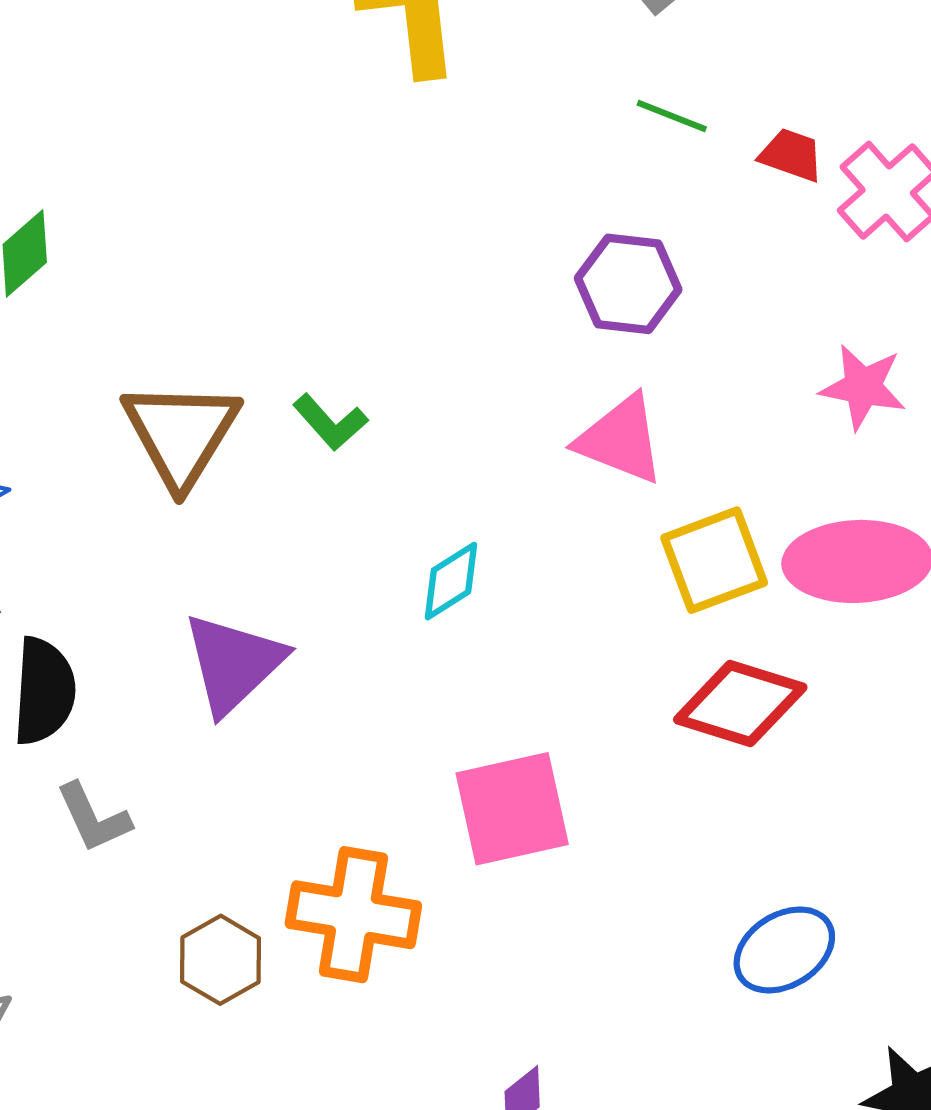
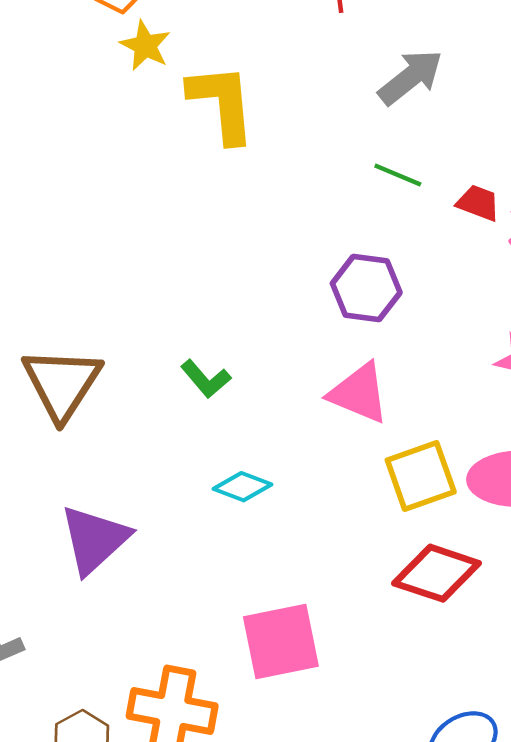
green L-shape: (330, 422) -> (206, 379), moved
cyan diamond: (451, 581) -> (243, 487), turned 52

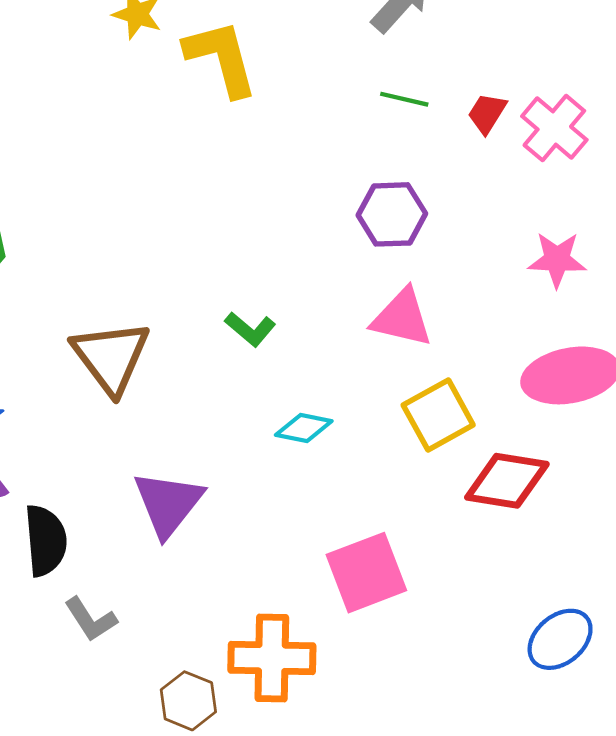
red trapezoid: (478, 203) -> (487, 113), turned -69
yellow square: (421, 476) -> (438, 415), moved

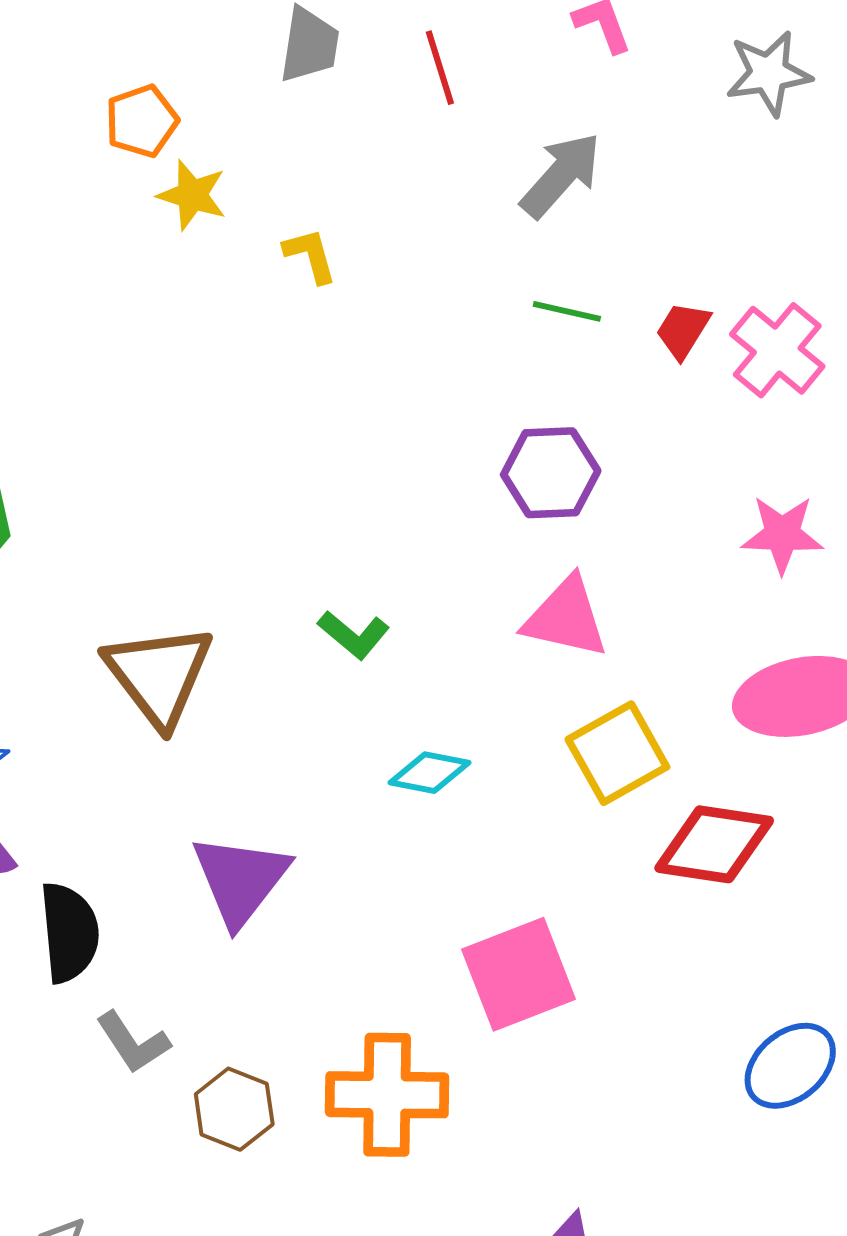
yellow L-shape: (221, 58) -> (310, 255), size x0.5
brown hexagon: (188, 701) -> (234, 1109), moved

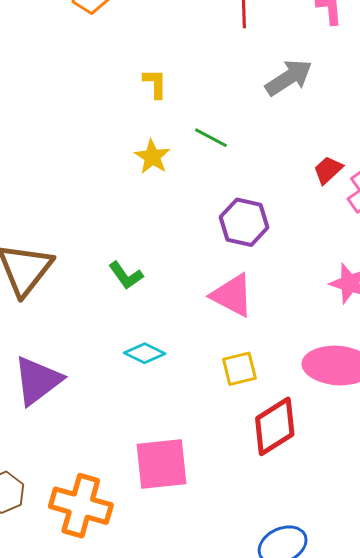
yellow star: (192, 195) -> (152, 157), moved
green line: (567, 311) -> (211, 138), moved
yellow square: (617, 753) -> (239, 369), size x0.7
red diamond: (714, 844) -> (275, 426), turned -56

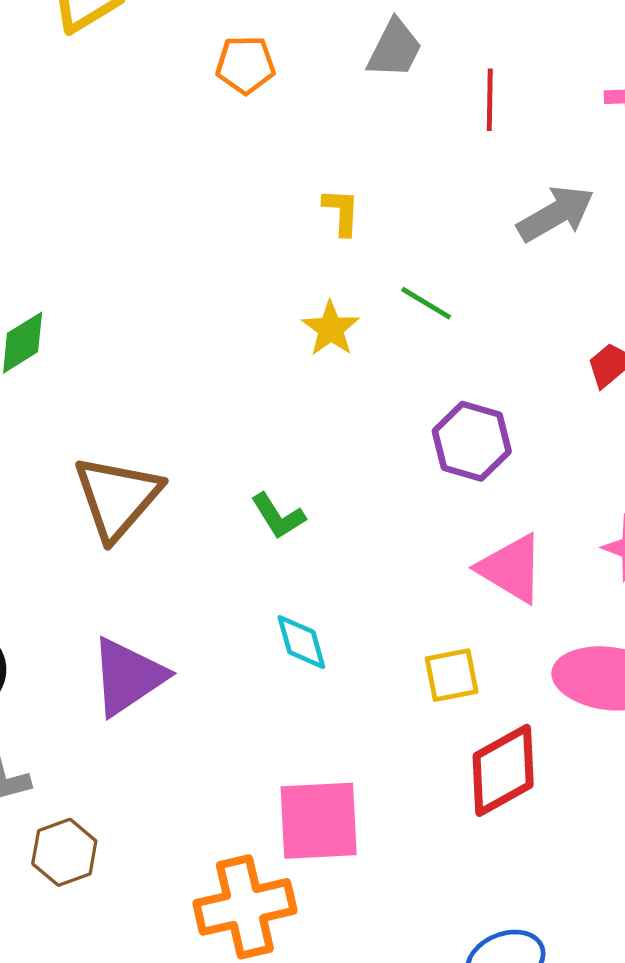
pink triangle: (232, 295) -> (511, 568), moved
cyan diamond: (145, 353) -> (301, 642), turned 45
orange cross: (81, 506) -> (245, 907), moved, turned -32

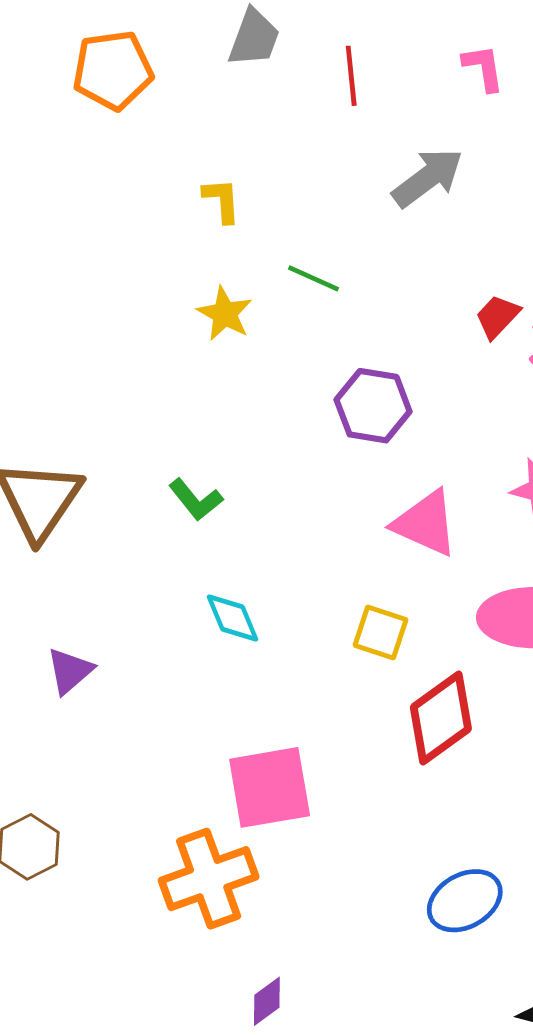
orange pentagon: (245, 65) -> (113, 70), size x1.4
yellow square: (452, 675) -> (381, 632), turned 36
purple triangle: (128, 677) -> (70, 671), size x0.6

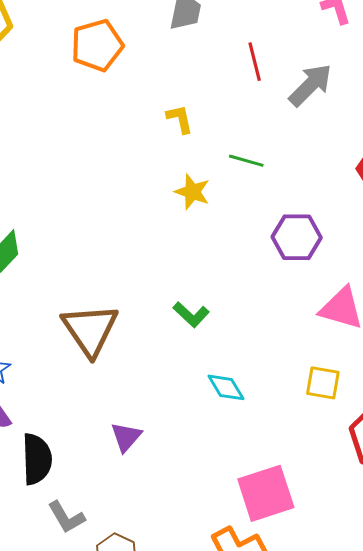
red line: (351, 76) -> (255, 62), moved

